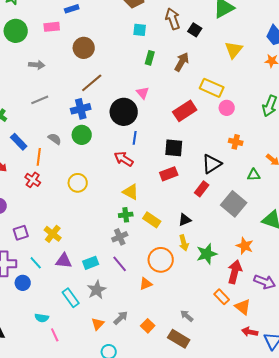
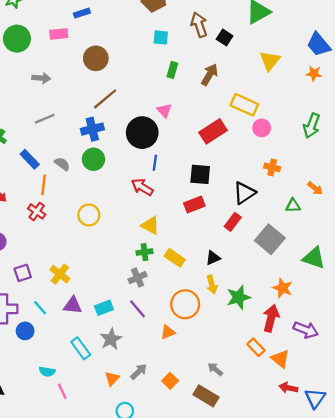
blue rectangle: (19, 142) -> (30, 159), moved

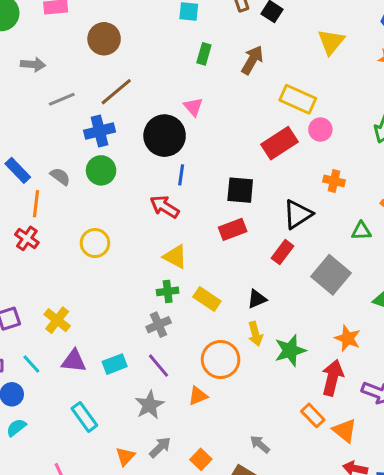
gray line: (45, 119) -> (62, 99), moved
red rectangle: (213, 131) -> (280, 143), moved
gray star: (111, 339) -> (149, 405), moved
cyan semicircle: (47, 372) -> (16, 428), moved, turned 133

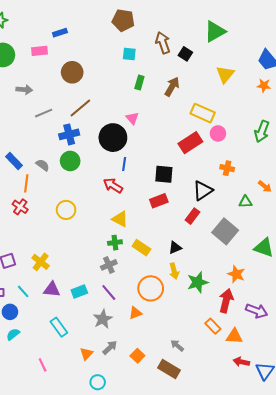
orange triangle: (345, 431) -> (234, 336), turned -36

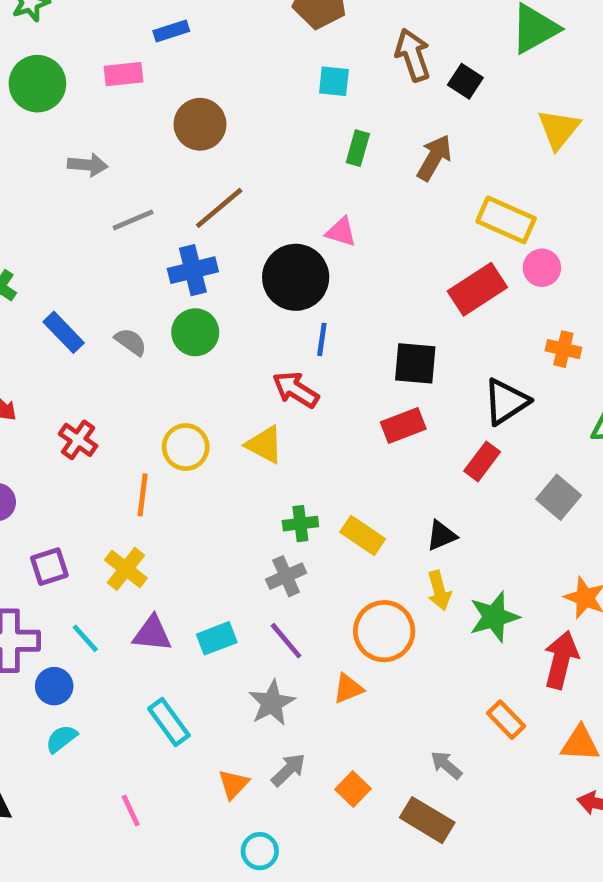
pink triangle: (132, 118) -> (341, 232), turned -32
orange line: (26, 183) -> (143, 495), moved
yellow triangle: (120, 219) -> (265, 445), moved
gray square: (225, 231) -> (559, 497), size x0.7
orange rectangle: (213, 326) -> (506, 720), moved

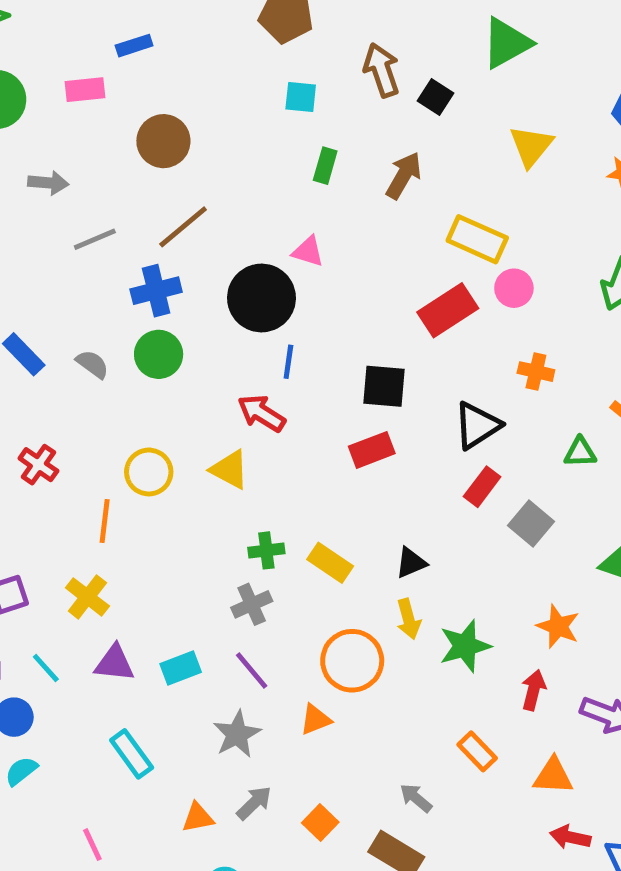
red rectangle: (482, 461) -> (482, 487), moved
red arrow: (561, 660) -> (534, 690), size x0.7
orange triangle: (233, 784) -> (198, 818), turned 36

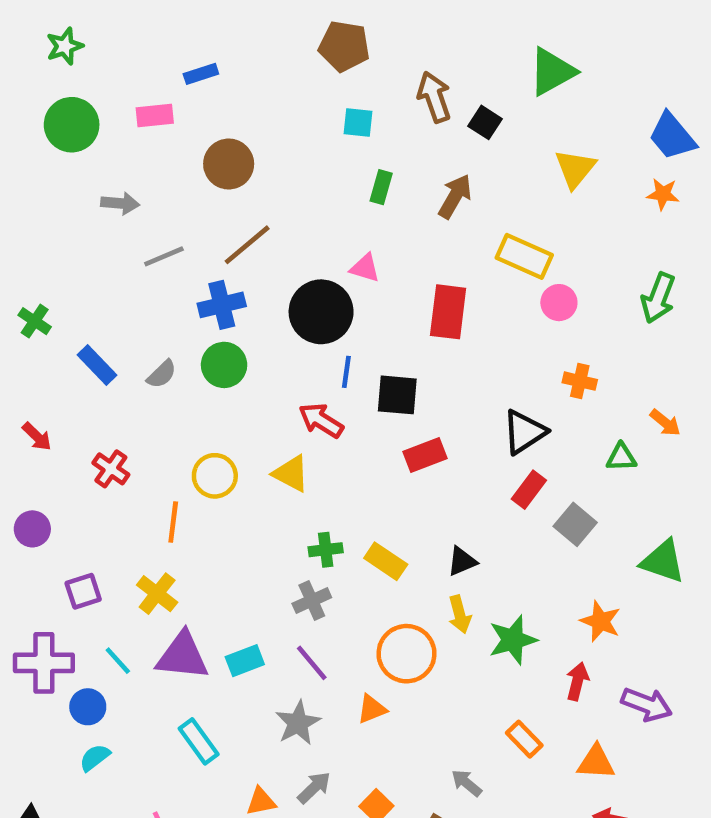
red rectangle: (448, 310) -> (448, 312), moved, turned -50
gray semicircle: (92, 364) -> (162, 374), turned 100
black square: (384, 386) -> (397, 395), moved
purple triangle: (114, 663) -> (182, 656), size x1.4

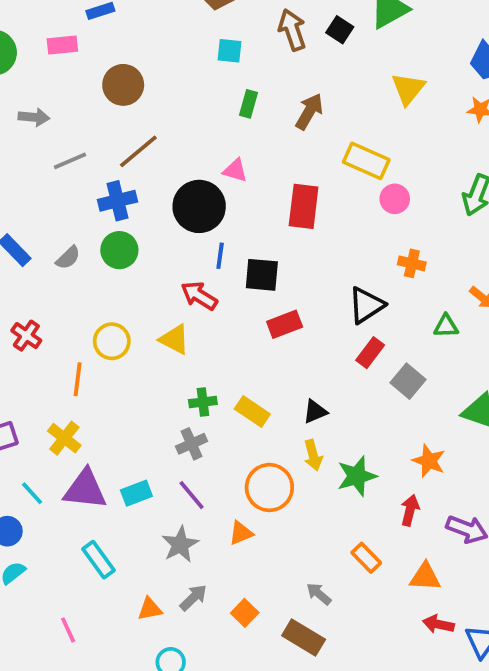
black square: (485, 122) -> (340, 30), moved

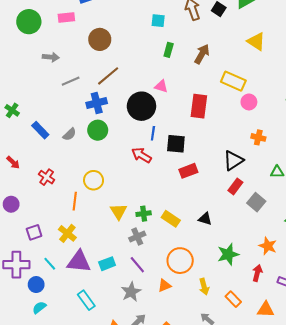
yellow triangle: (408, 89) -> (256, 41), turned -36
yellow triangle: (174, 339) -> (119, 212), moved, turned 30
black triangle: (315, 412) -> (205, 219), turned 40
yellow arrow: (313, 455) -> (204, 287), moved

